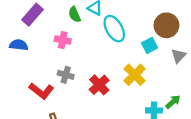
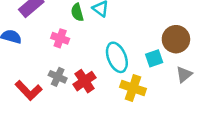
cyan ellipse: (114, 29) -> (117, 57), moved
yellow cross: (135, 75) -> (133, 88), turned -35
red cross: (99, 85) -> (84, 81), moved

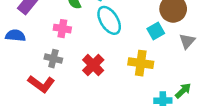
cyan ellipse: (117, 57) -> (109, 20), moved
gray cross: (58, 77) -> (53, 59), moved

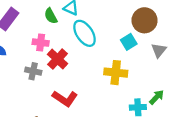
red cross: (93, 65) -> (58, 59), moved
red L-shape: (41, 84) -> (65, 98), moved

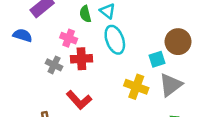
gray triangle: (159, 50) -> (171, 85), moved, size x1.5
red cross: (58, 59) -> (81, 59), turned 30

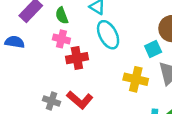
green semicircle: (85, 14) -> (62, 16), moved
gray cross: (54, 65) -> (51, 101), moved

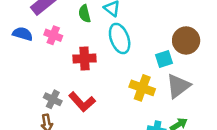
green semicircle: (62, 16) -> (85, 14), moved
pink cross: (61, 39) -> (53, 35), moved

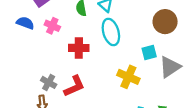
brown circle: (186, 40) -> (165, 22), moved
gray triangle: (178, 86) -> (170, 67), moved
red L-shape: (82, 102) -> (74, 86), turned -75

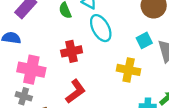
pink cross: (52, 26) -> (31, 70), moved, size x1.6
gray cross: (49, 82) -> (24, 96), moved

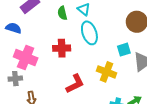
red L-shape: (76, 91) -> (75, 84), moved
gray cross: (24, 96) -> (15, 79), turned -32

